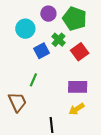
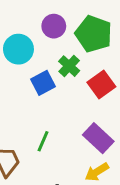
green line: (33, 80) -> (43, 141), moved
purple rectangle: (78, 87) -> (98, 138), turned 42

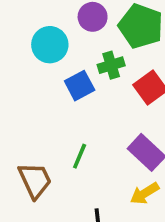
green cross: (69, 66) -> (111, 65), turned 30

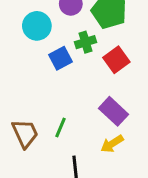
green line: (80, 156) -> (60, 128), moved

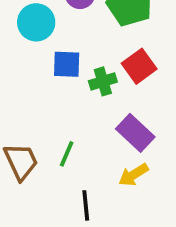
green cross: (85, 42) -> (103, 81), moved
blue square: (60, 58) -> (67, 64), turned 30

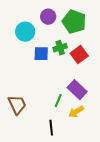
green cross: (103, 81) -> (60, 48), moved
green line: (67, 154) -> (58, 101), moved

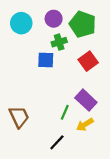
cyan circle: (25, 32) -> (21, 23), moved
green cross: (60, 48) -> (59, 42), moved
black line: (51, 128) -> (57, 142), turned 49

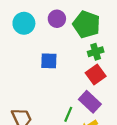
green cross: (59, 42) -> (96, 52), moved
red square: (88, 61) -> (96, 74), moved

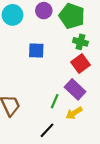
green cross: (96, 52) -> (80, 42), turned 32

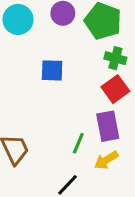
purple rectangle: (75, 89) -> (108, 126), turned 36

